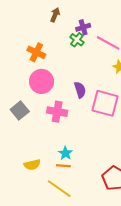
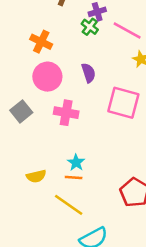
purple semicircle: (80, 90) -> (89, 73), moved

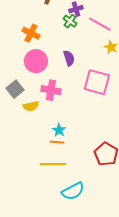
yellow semicircle: (36, 176) -> (31, 106), moved
yellow line: (69, 205) -> (53, 164), turned -35

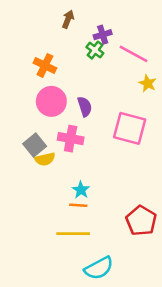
purple semicircle: (69, 58) -> (85, 107), moved
gray square: (15, 89) -> (35, 145), moved

